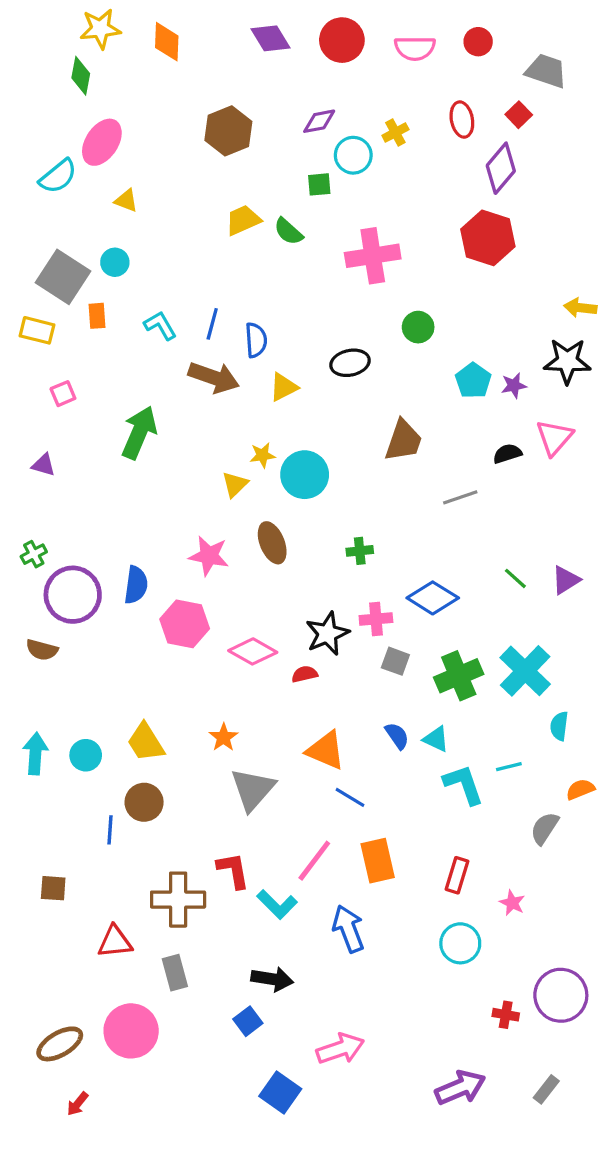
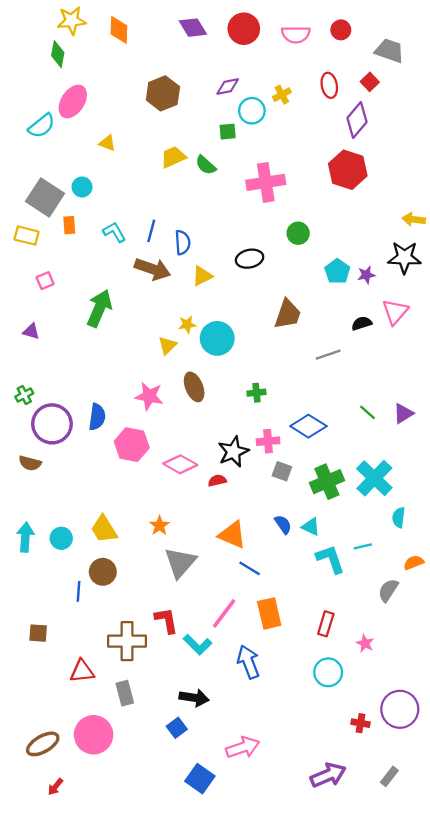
yellow triangle: (126, 201) -> (107, 143), moved

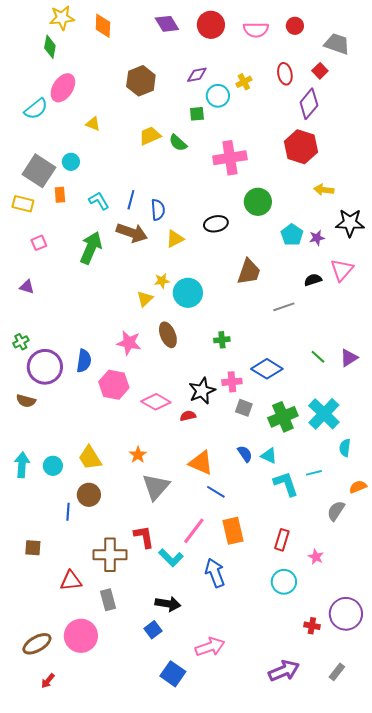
yellow arrow: (414, 219) -> (324, 190), moved
green circle: (298, 233) -> (258, 202), size x1.4
green arrow: (99, 308) -> (91, 248), moved

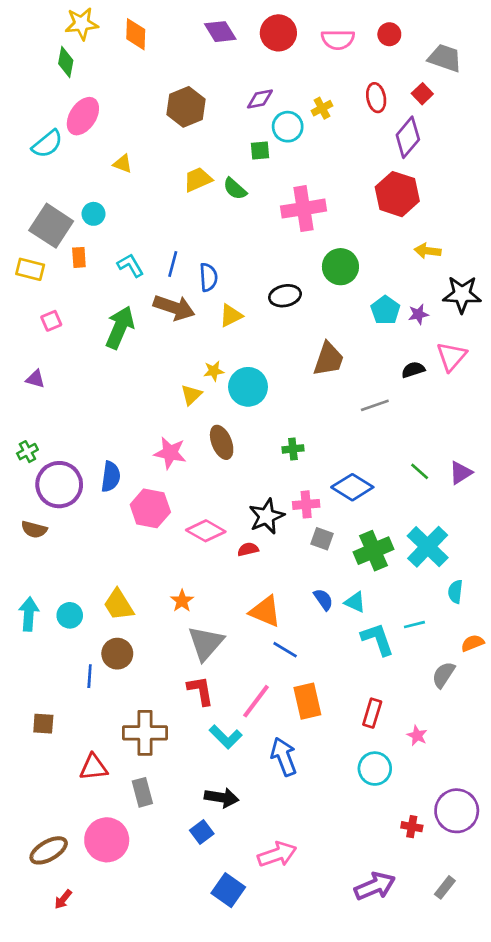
red L-shape: (144, 537) -> (200, 691), moved

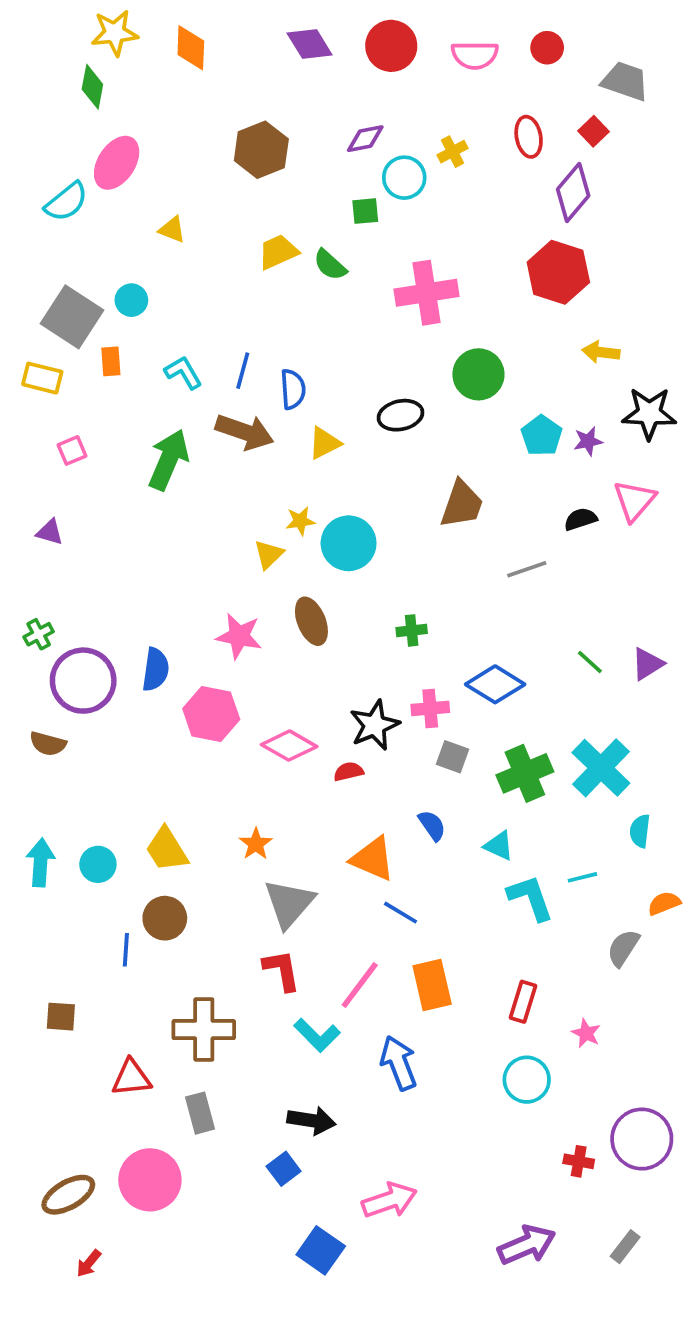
blue semicircle: (323, 599) -> (432, 825), moved

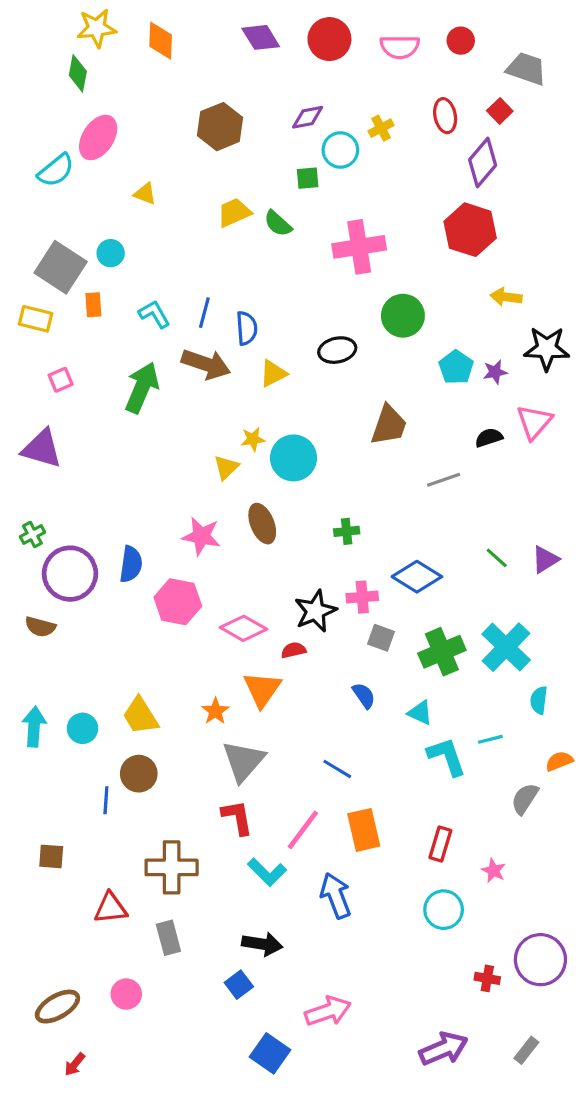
purple triangle: (50, 532) -> (42, 449), size x1.8
orange triangle: (373, 859) -> (262, 689), moved, turned 42
pink circle: (150, 1180) -> (126, 994), size x0.6

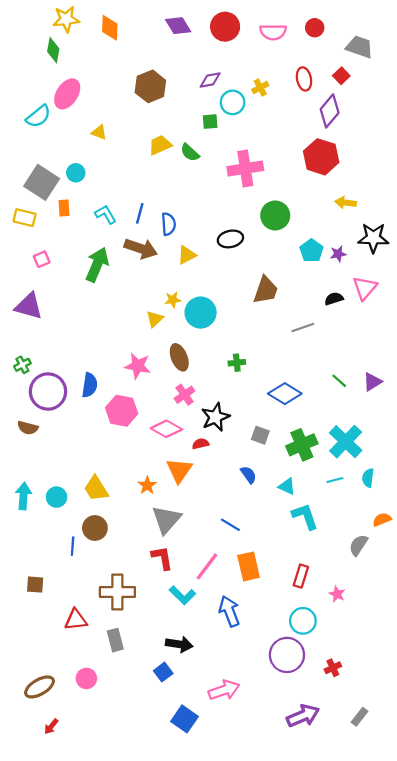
pink cross: (362, 597) -> (185, 395), moved, turned -30
cyan line: (490, 739) -> (335, 480), moved
purple circle: (540, 960) -> (287, 655), moved
red cross: (487, 978) -> (333, 668), turned -35

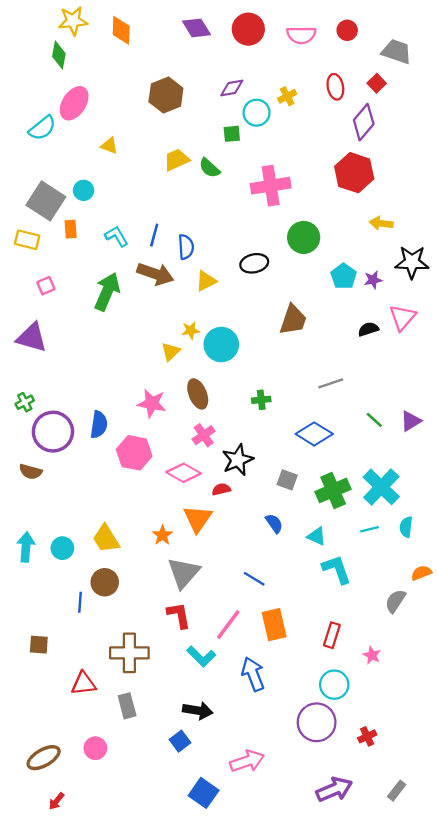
gray line: (303, 327) -> (331, 383), moved

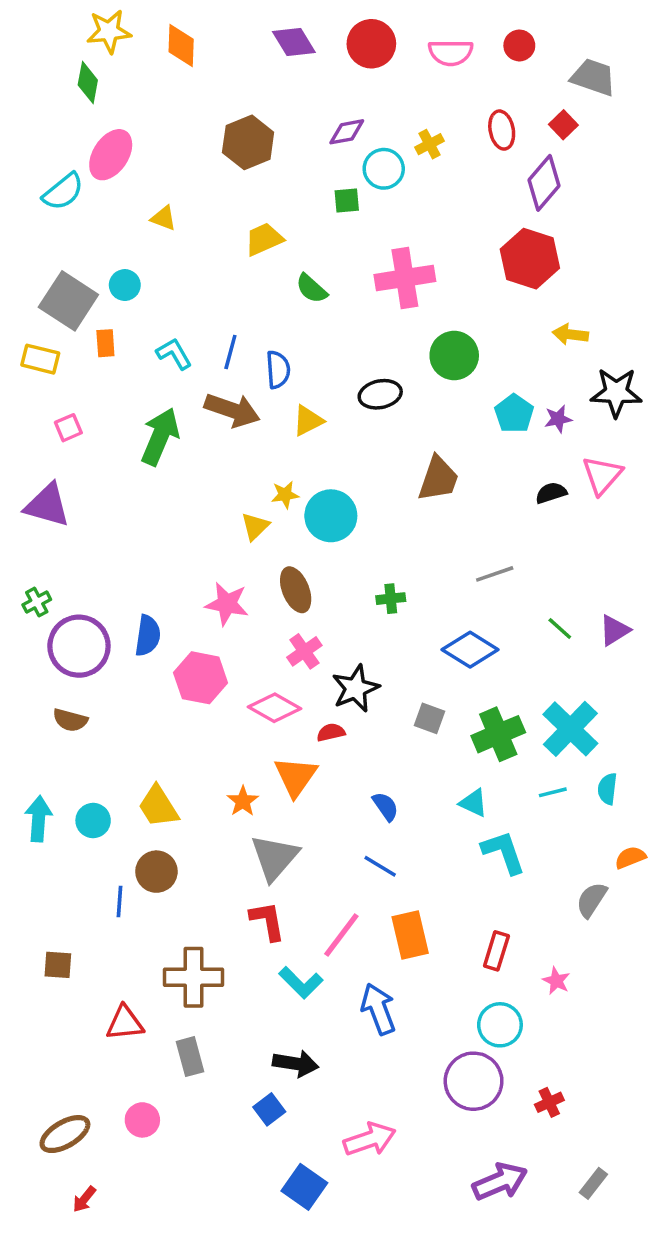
green semicircle: (209, 168) -> (311, 289), moved
brown semicircle: (31, 472) -> (70, 720), moved
blue semicircle: (274, 523) -> (385, 806), moved

